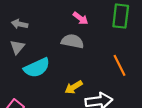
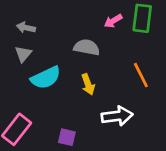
pink arrow: (80, 18) -> (113, 21), moved, turned 112
yellow arrow: (74, 87) -> (88, 84), moved, turned -78

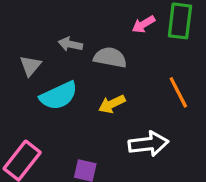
gray arrow: (26, 28) -> (70, 44), moved
yellow arrow: (88, 84) -> (112, 104), turned 84

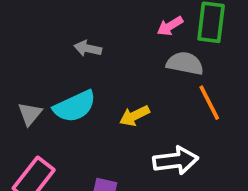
gray semicircle: (110, 57) -> (185, 63), moved
gray triangle: (30, 66) -> (30, 114), moved

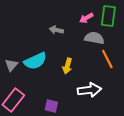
gray arrow: (88, 48) -> (56, 30), moved
yellow arrow: (134, 116) -> (67, 66), turned -49

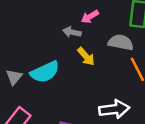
pink arrow: (86, 18) -> (90, 17), moved
yellow arrow: (67, 66) -> (86, 57), moved, turned -56

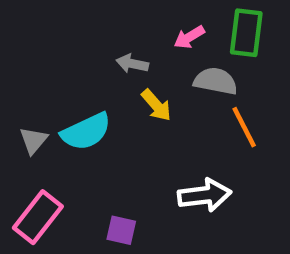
pink arrow: (90, 17) -> (189, 37), moved

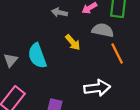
gray arrow: (132, 64) -> (59, 12), moved
cyan semicircle: (86, 132) -> (37, 56), turned 95

